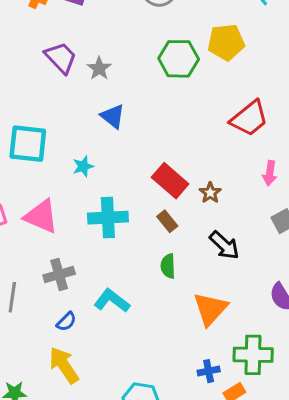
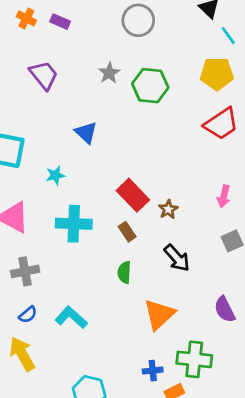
yellow pentagon: (226, 42) -> (217, 74), moved
gray star: (99, 68) -> (109, 73), moved
red trapezoid: (249, 118) -> (221, 124), moved
cyan L-shape: (112, 301) -> (71, 317), moved

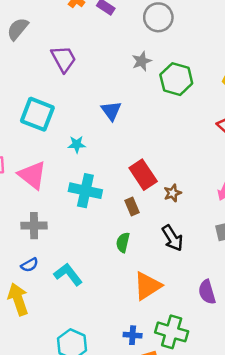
gray circle: (138, 20) -> (158, 17), moved
purple trapezoid: (44, 75) -> (63, 59), moved

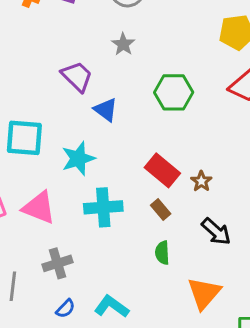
purple trapezoid: (63, 59) -> (77, 76), moved
green hexagon: (176, 79) -> (174, 92), moved
cyan star: (77, 144) -> (78, 159), size x1.6

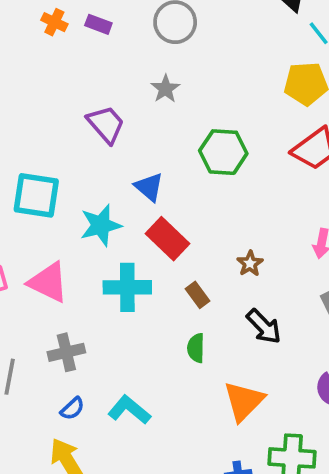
blue triangle: (106, 110) -> (149, 187), moved
red rectangle: (162, 170) -> (168, 239), moved

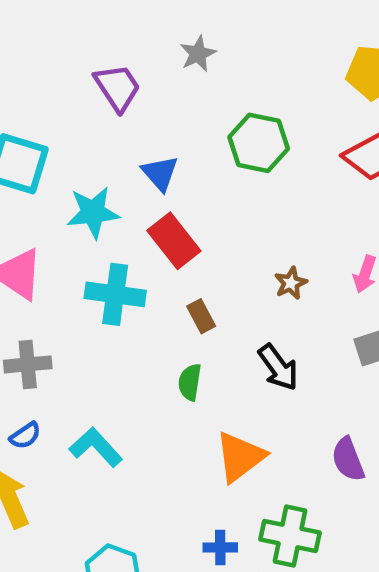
brown star: (250, 263) -> (291, 283), moved

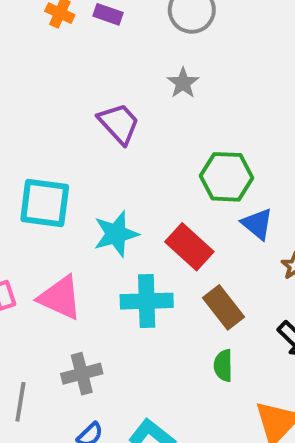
green hexagon: (259, 143) -> (226, 177), moved
blue triangle: (160, 173) -> (257, 224), moved
brown rectangle: (201, 316) -> (223, 307), size x1.5

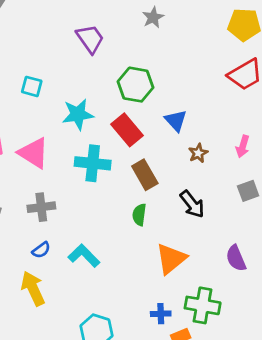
gray star: (183, 83) -> (153, 17), moved
green hexagon: (226, 177) -> (136, 85), moved
cyan square: (45, 203) -> (32, 86), size x0.6

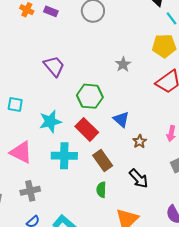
gray star: (153, 17) -> (123, 64), moved

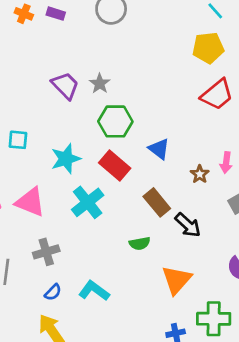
gray star: (123, 64) -> (100, 84), moved
brown star: (140, 141) -> (200, 174), moved
cyan cross: (64, 156) -> (88, 202), turned -35
brown rectangle: (103, 161) -> (157, 202), moved
green semicircle: (101, 190) -> (140, 243), turned -98

